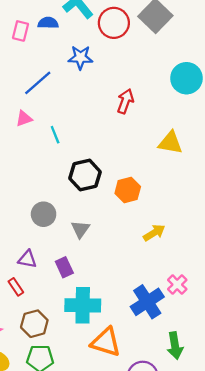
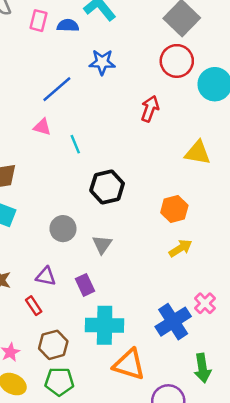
red circle: (114, 23) -> (177, 61), moved
pink rectangle: (20, 31) -> (39, 21), moved
pink triangle: (24, 119) -> (42, 127), turned 36
orange hexagon: (128, 190) -> (174, 209), moved

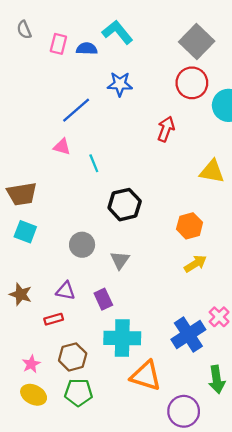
red rectangle: (34, 306) -> (54, 319), turned -72

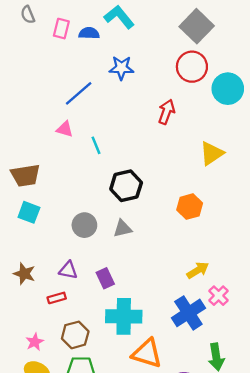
yellow triangle: (212, 171) -> (212, 153), turned -44
gray triangle: (120, 260) -> (123, 229), moved, turned 42
yellow arrow: (195, 264) -> (198, 270), moved

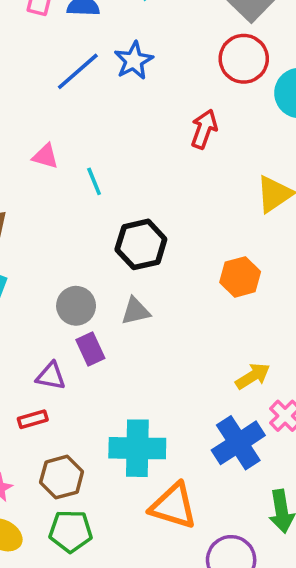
blue star: (121, 68) -> (134, 61), turned -30
blue line: (79, 93) -> (78, 71), moved
purple rectangle: (105, 278) -> (90, 349), moved

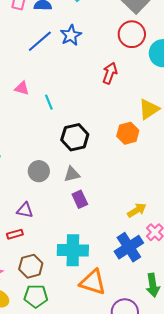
orange hexagon: (240, 277) -> (128, 133), moved
purple rectangle: (90, 349) -> (80, 199), moved

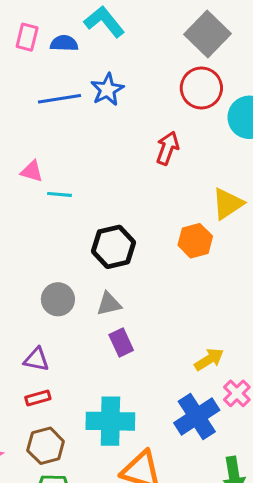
blue line: (40, 41) -> (59, 99), turned 32
cyan line: (49, 102) -> (59, 194), moved, turned -63
red rectangle: (15, 234) -> (38, 398), moved

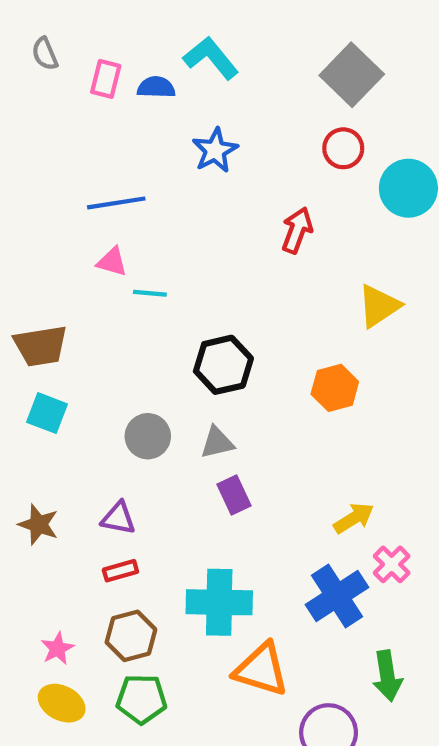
red circle: (201, 88) -> (343, 148), size x0.7
blue line: (59, 99) -> (116, 203), moved
orange hexagon: (195, 241) -> (335, 388), moved

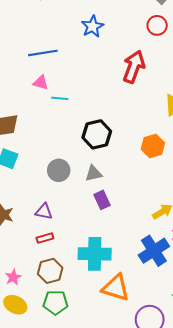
red arrow: (297, 230) -> (134, 67), size x1.4

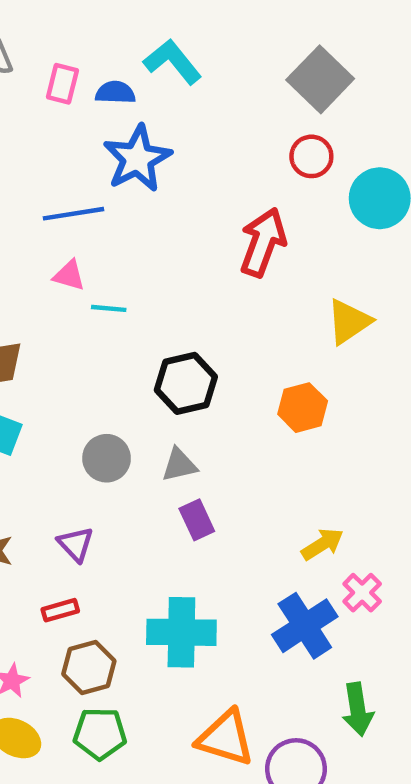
blue star: (93, 26) -> (137, 159), moved, size x1.4
purple triangle: (44, 212) -> (76, 544), turned 36
red rectangle: (45, 238) -> (60, 610), moved
orange triangle: (116, 288) -> (225, 738), moved

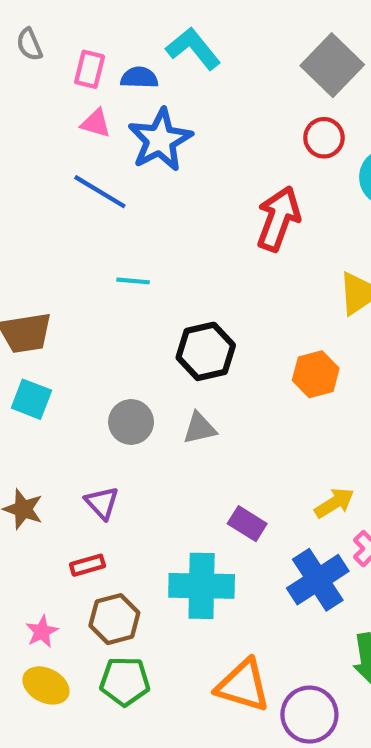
blue line: (73, 214) -> (100, 192), turned 40
pink triangle: (69, 275) -> (96, 123), moved
purple rectangle: (197, 520) -> (247, 524), moved, turned -33

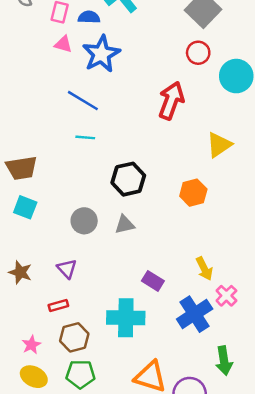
blue line: (100, 192) -> (83, 101), moved
yellow arrow: (334, 503) -> (204, 269), turned 95

